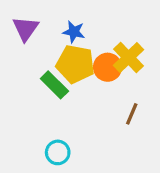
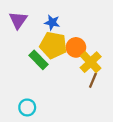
yellow cross: (128, 58) -> (91, 62), moved
cyan circle: (58, 152) -> (27, 107), moved

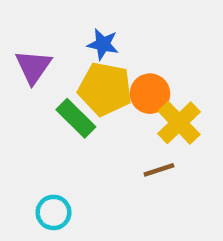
purple triangle: (18, 20) -> (33, 67), moved
brown line: (93, 80) -> (159, 170), moved, turned 49

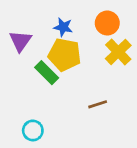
orange circle: (150, 94) -> (107, 23), moved
yellow cross: (179, 123) -> (118, 52), moved

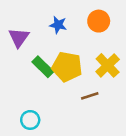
yellow cross: (118, 52) -> (108, 65), moved
yellow pentagon: (65, 55) -> (67, 67), moved

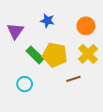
orange circle: (99, 21) -> (86, 26), moved
cyan circle: (30, 120) -> (25, 84), moved

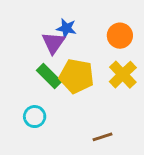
purple triangle: (15, 31) -> (53, 43), moved
brown line: (73, 79) -> (103, 137), moved

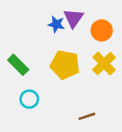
purple triangle: (53, 43) -> (73, 18), moved
green rectangle: (49, 76) -> (18, 65), moved

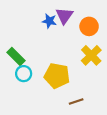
yellow pentagon: (65, 65) -> (57, 76), moved
cyan circle: (29, 99) -> (24, 74), moved

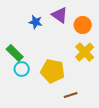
purple triangle: (64, 16) -> (60, 15), turned -30
blue star: (49, 21) -> (36, 22), moved

